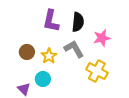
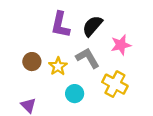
black semicircle: (78, 22) -> (92, 26), turned -144
cyan circle: (43, 79) -> (75, 94), moved

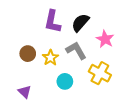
pink star: (121, 45) -> (105, 39), turned -30

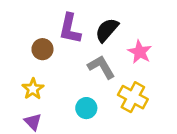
brown circle: (28, 54) -> (42, 49), moved
yellow star: (50, 58) -> (33, 89), moved

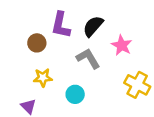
yellow star: (33, 89) -> (43, 78), moved, turned 30
yellow cross: (133, 97) -> (137, 85), moved

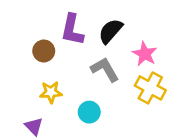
yellow cross: (137, 85) -> (150, 88), moved

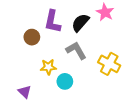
pink star: (145, 54) -> (105, 12), moved
yellow star: (51, 92) -> (48, 67), moved

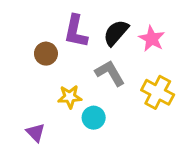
pink star: (105, 12) -> (152, 39), moved

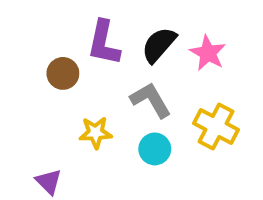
cyan circle: (94, 118) -> (155, 149), moved

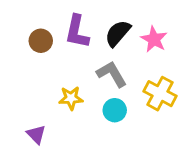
brown circle: (63, 73) -> (41, 41), moved

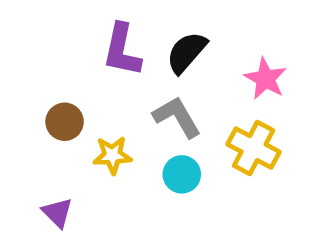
pink star: (154, 39) -> (265, 79), moved
brown circle: (41, 41) -> (65, 122), moved

